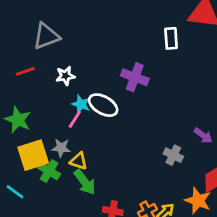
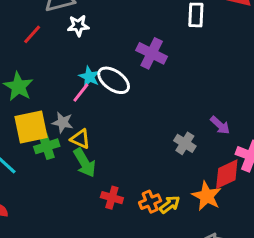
red line: (25, 71) -> (32, 34), turned -36
white star: (65, 76) -> (78, 26), moved
green cross: (49, 171) -> (47, 146), turned 35

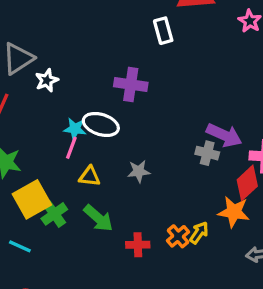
gray star: (63, 122) -> (139, 171), moved
purple arrow: (220, 125) -> (224, 135), size x1.5
yellow triangle: (80, 139) -> (90, 176), moved
gray cross: (185, 143) -> (207, 153), moved

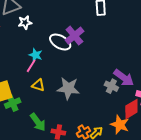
purple cross: (131, 84) -> (74, 36), turned 30
white ellipse: (101, 124) -> (60, 42), moved
gray star: (139, 171) -> (68, 88), size x1.6
green arrow: (98, 218) -> (38, 122), moved

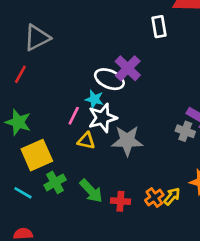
white star: (25, 23) -> (102, 118), moved, size x1.5
cyan star: (36, 55) -> (94, 99), moved
green cross: (13, 103) -> (55, 182), moved

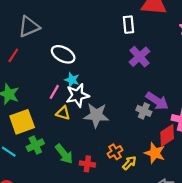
purple cross: (128, 68) -> (140, 57), moved
white ellipse: (109, 79) -> (63, 54), moved
orange cross: (154, 198) -> (115, 152), moved

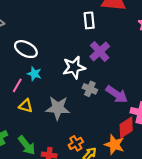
white star: (77, 95) -> (74, 67), moved
gray cross: (144, 111) -> (90, 89), moved

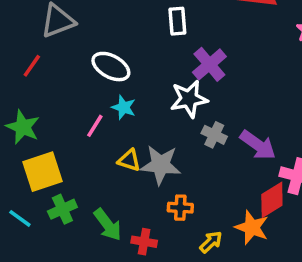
white rectangle: (89, 20) -> (177, 21), moved
purple cross: (100, 51) -> (209, 64), moved
yellow triangle: (26, 106) -> (129, 160), moved
orange cross: (76, 143) -> (180, 208), moved, turned 32

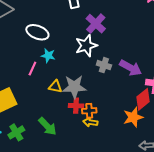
green cross: (62, 209) -> (16, 132), moved
orange star: (252, 227) -> (133, 117), turned -30
red cross: (144, 242) -> (76, 106), moved
yellow arrow: (211, 242) -> (90, 122), moved, turned -120

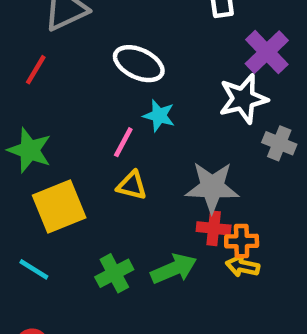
yellow triangle: (55, 87) -> (132, 185), moved
green arrow: (47, 126) -> (174, 269), moved, turned -72
green cross: (16, 132) -> (114, 273), moved

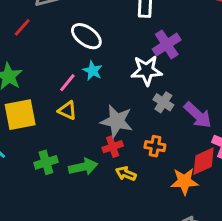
red cross: (214, 228) -> (113, 147), turned -36
orange cross: (242, 241) -> (155, 146), moved

